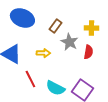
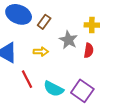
brown rectangle: (55, 26) -> (44, 22), moved

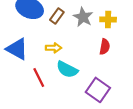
gray star: (68, 40) -> (83, 17), moved
cyan semicircle: (54, 89) -> (67, 69), moved

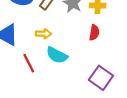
purple square: (98, 90) -> (101, 78), moved

